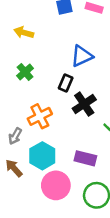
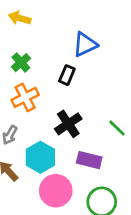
black cross: (84, 104) -> (68, 124), moved
orange cross: (40, 116) -> (25, 97), moved

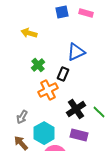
green cross: (21, 63) -> (38, 65), moved
orange cross: (25, 97) -> (48, 90), moved
black cross: (68, 124) -> (76, 109), moved

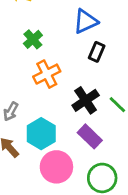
black rectangle: (63, 74) -> (97, 52), moved
purple rectangle: (79, 135) -> (90, 136), turned 30

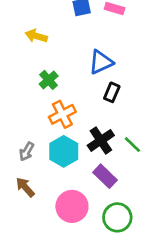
cyan hexagon: (41, 134) -> (64, 151), moved

